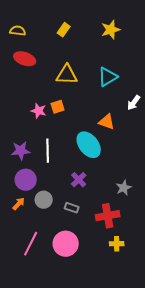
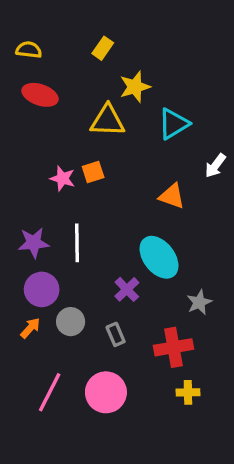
yellow star: (111, 30) -> (135, 87), moved
cyan ellipse: (89, 145) -> (159, 257), moved
gray rectangle: (72, 208) -> (116, 334), turned 48

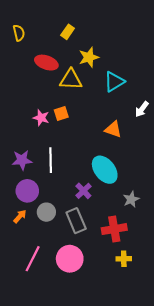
yellow semicircle: (29, 50) -> (19, 33), turned 70
red ellipse: (40, 95) -> (46, 63), moved
gray rectangle: (116, 334) -> (76, 221), size x1.6

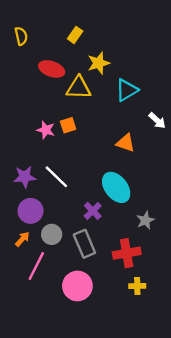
white arrow: (142, 109) -> (157, 121), turned -84
white line: (51, 160) -> (56, 177), turned -45
pink line: (33, 259) -> (36, 266), moved

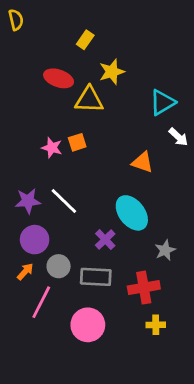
yellow semicircle: (21, 36) -> (16, 20), moved
cyan triangle: (127, 90) -> (162, 102), moved
gray rectangle: (84, 244) -> (96, 277), turned -64

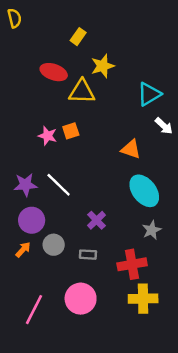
cyan ellipse: (132, 213) -> (144, 191), moved
gray rectangle: (96, 277) -> (88, 255), size x0.6
pink line: (41, 302) -> (34, 310), moved
yellow cross: (156, 325) -> (143, 299), size x1.6

